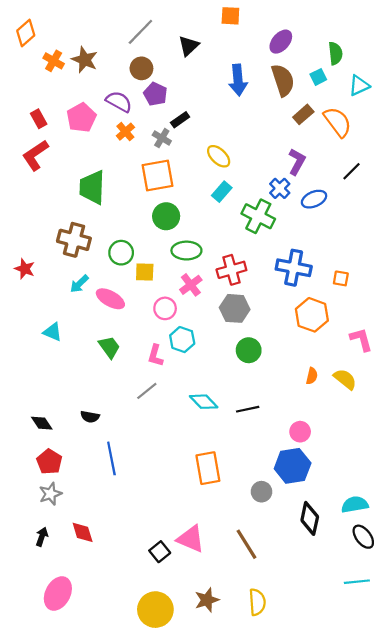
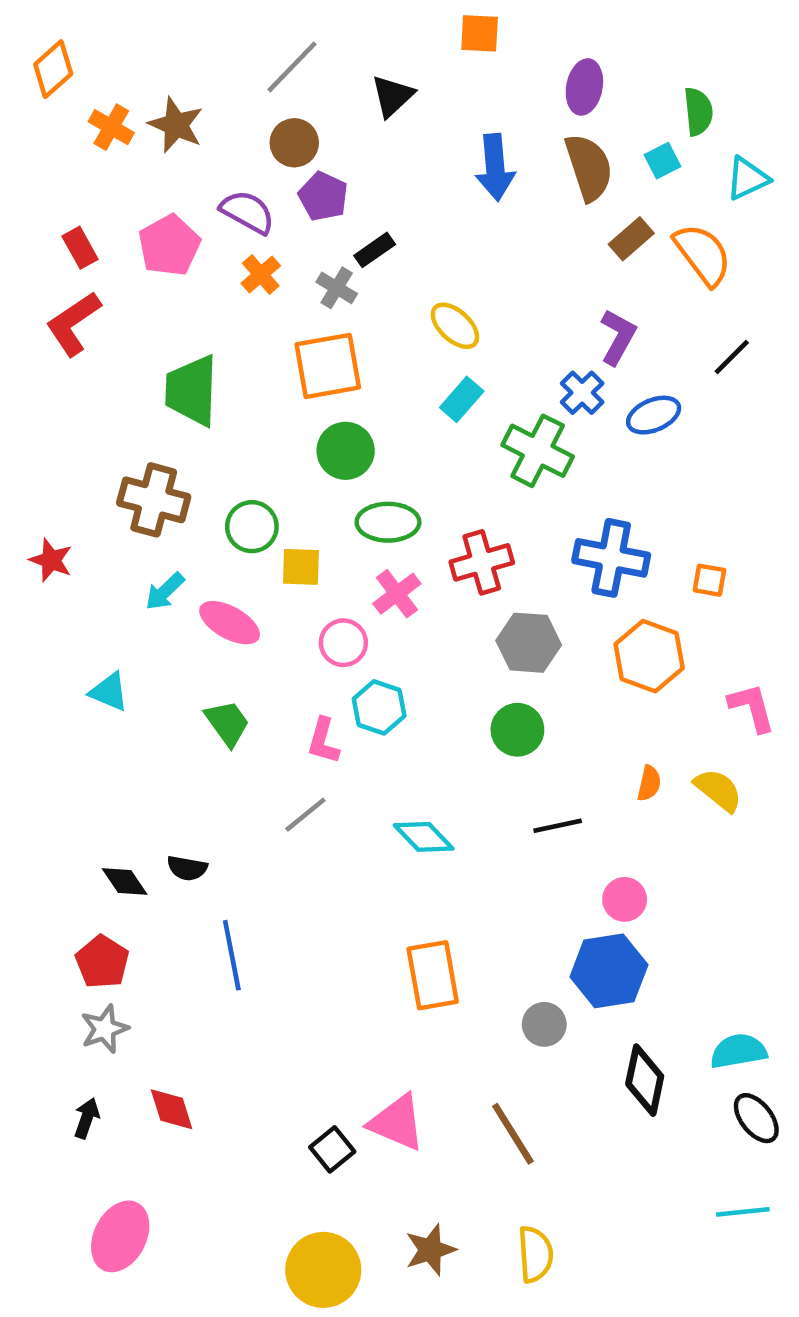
purple ellipse: (281, 42) -> (584, 87), turned -30
gray hexagon: (235, 308) -> (529, 643), moved
black line: (248, 409) -> (558, 826), moved
black diamond: (42, 423) -> (125, 882), moved

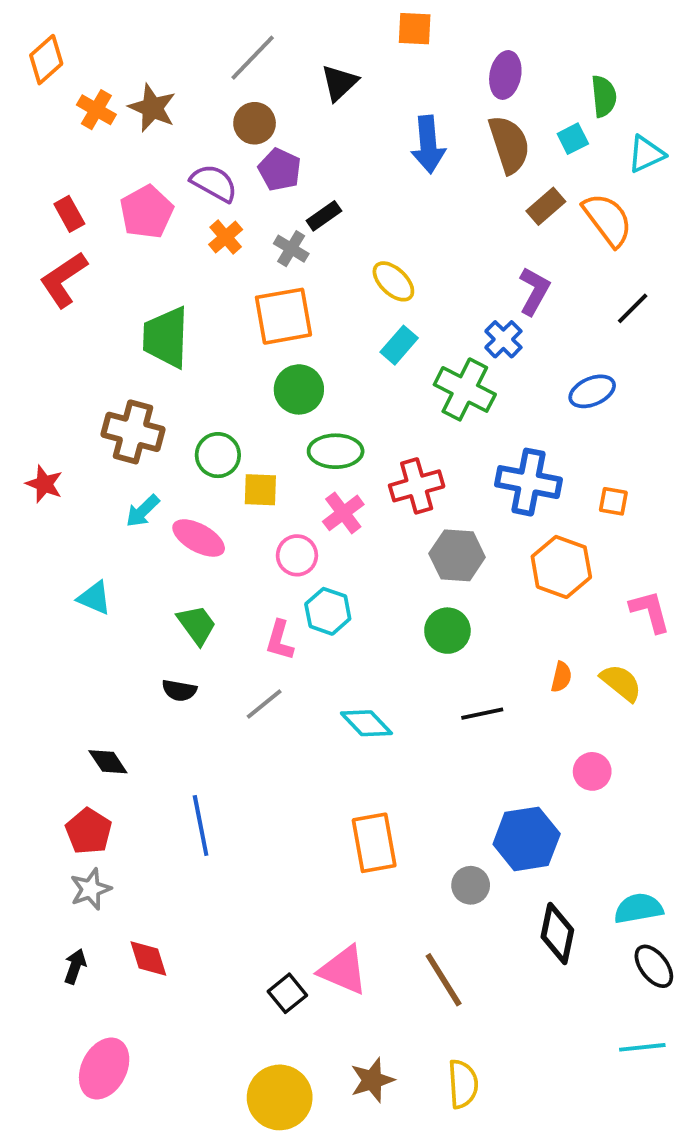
blue ellipse: (654, 415) -> (592, 391), moved
black semicircle: (187, 868) -> (179, 690), moved
pink circle: (625, 899) -> (592, 771), moved

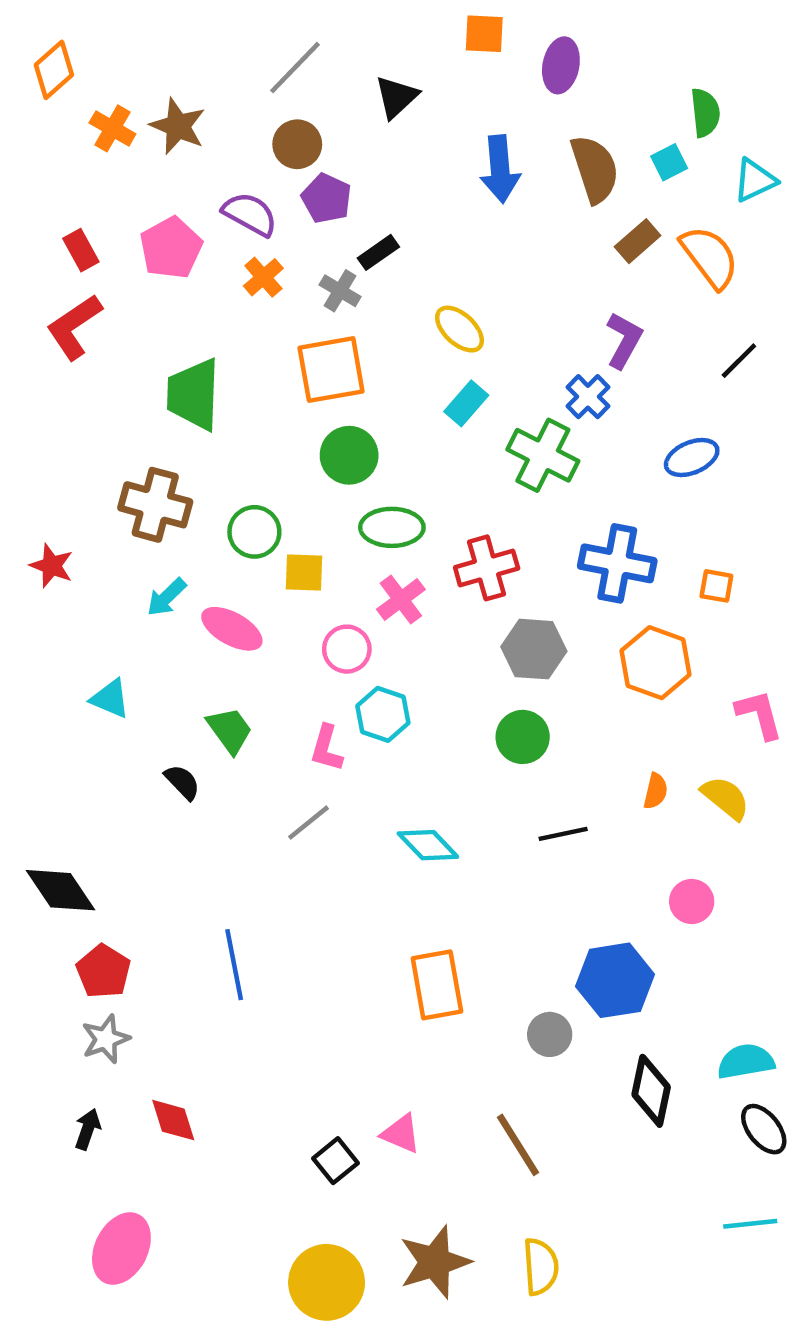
purple ellipse: (505, 75) -> (561, 65), moved
black semicircle: (179, 690) -> (182, 782), moved, turned -144
black diamond: (108, 762) -> (61, 890), moved, size x1.5
pink triangle: (343, 970) -> (401, 1134), size x0.7
brown star: (372, 1080) -> (435, 1262), size x1.4

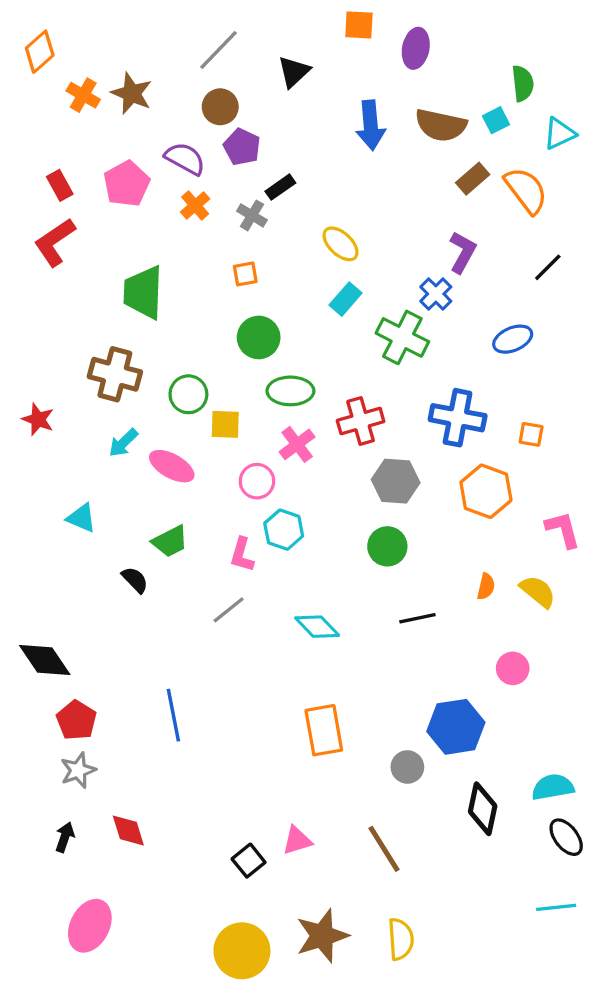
brown semicircle: (595, 169) -> (441, 125), turned 120
orange square: (331, 370) -> (245, 274), size x0.5
green trapezoid: (230, 730) -> (170, 541), turned 99
pink triangle: (401, 1134) -> (297, 841), turned -40

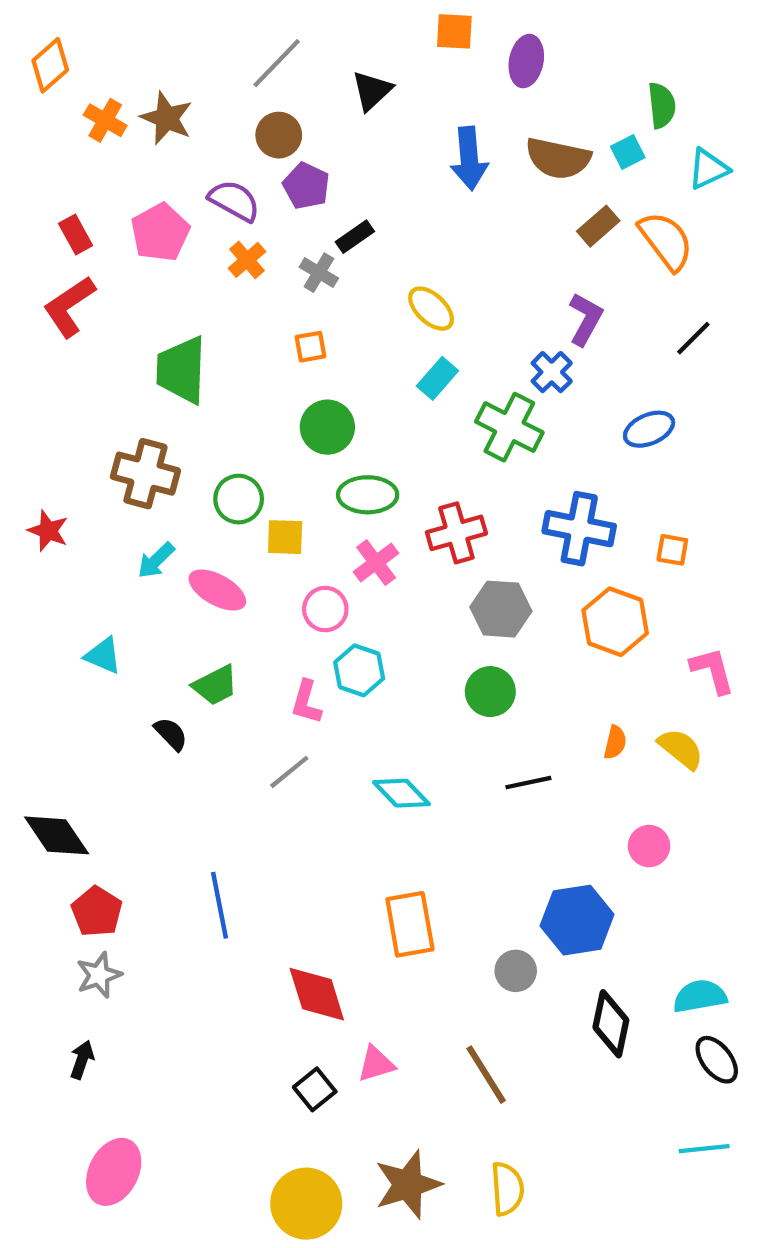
red diamond: (128, 830) -> (317, 994), moved, size x1.4

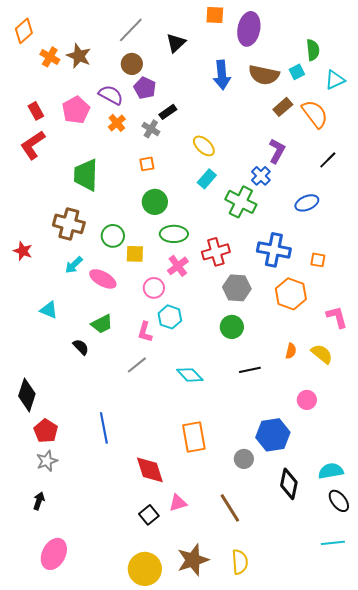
purple ellipse: (526, 61) -> (249, 29), size x1.4
black diamond: (57, 835) -> (27, 395), turned 52

